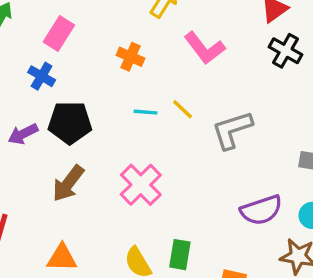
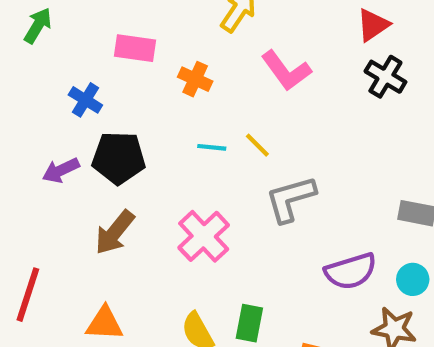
pink rectangle: (59, 33) -> (135, 48), moved, turned 64
gray L-shape: (232, 130) -> (291, 199), moved

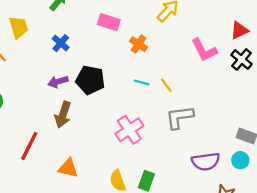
pink L-shape: (286, 71) -> (204, 50), moved
blue cross: (85, 100) -> (61, 43), moved
brown arrow: (115, 232) -> (63, 115), moved, turned -30
cyan circle: (413, 279) -> (240, 160), moved

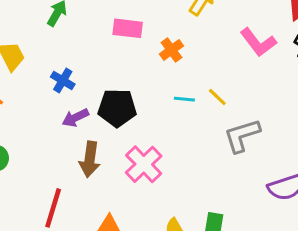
blue cross: (61, 43) -> (63, 80), moved
orange cross: (138, 44) -> (171, 50), turned 30
pink cross: (129, 130) -> (144, 164), moved

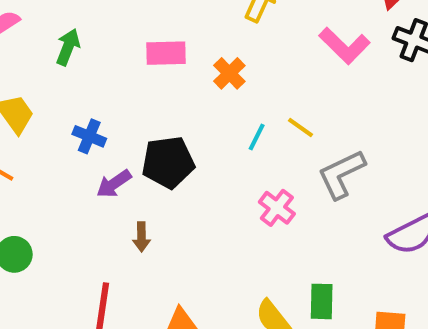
cyan line: (184, 99) -> (257, 137), turned -60
brown arrow: (90, 159) -> (141, 237), size x0.6
pink cross: (144, 164) -> (277, 208), moved, size x0.7

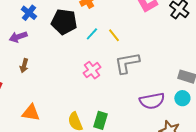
blue cross: (89, 136) -> (29, 13), moved
black pentagon: (168, 162) -> (64, 22), moved

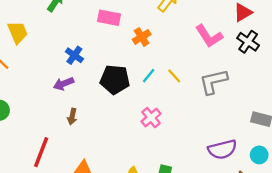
black pentagon: (64, 22) -> (115, 80), moved
gray L-shape: (127, 63) -> (213, 82), moved
cyan circle: (182, 98) -> (259, 155), moved

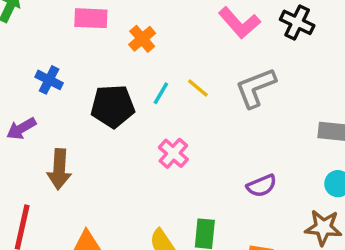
purple arrow: (64, 84) -> (21, 129), moved
brown arrow: (72, 117) -> (59, 169), size x1.6
purple semicircle: (222, 149) -> (262, 186), moved, size x0.7

